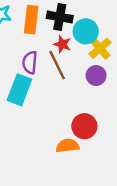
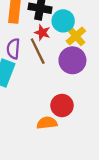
purple circle: (96, 76) -> (72, 60), size x1.5

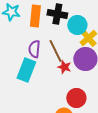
red star: (42, 33) -> (64, 67), moved

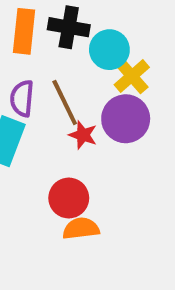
red circle: (76, 98) -> (69, 198), moved

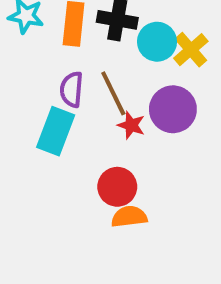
yellow cross: (132, 76) -> (191, 50), moved

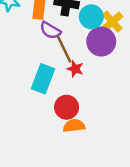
purple semicircle: (72, 89) -> (50, 30), moved, turned -65
purple circle: (173, 109) -> (101, 42), moved
cyan rectangle: (56, 131) -> (43, 79), moved

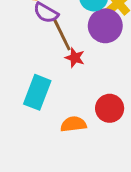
cyan rectangle: (43, 79) -> (37, 92), moved
red circle: (67, 107) -> (110, 108), moved

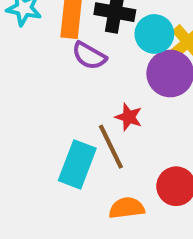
brown line: (62, 35) -> (111, 147), moved

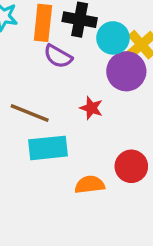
brown line: (111, 147) -> (30, 113), moved, turned -42
cyan rectangle: (77, 164) -> (48, 148), turned 63

